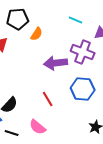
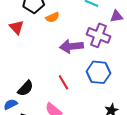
orange semicircle: (37, 34) -> (52, 17), turned 32

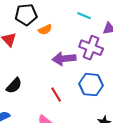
black semicircle: (25, 88) -> (14, 86), moved

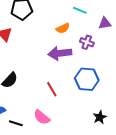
orange semicircle: (45, 30) -> (63, 28), moved
purple cross: (91, 48) -> (87, 42), size x0.6

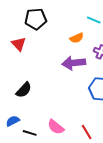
red line: (52, 89) -> (87, 132), moved

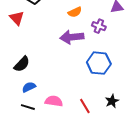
blue semicircle: (13, 121) -> (29, 87), moved
pink semicircle: (56, 127) -> (54, 101), turned 150

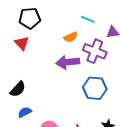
red triangle: (17, 18) -> (22, 43), moved
purple cross: (99, 26) -> (95, 51), size x1.6

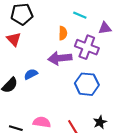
orange semicircle: (71, 37) -> (63, 33), turned -64
blue semicircle: (25, 112) -> (31, 74), moved

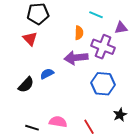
black star: (100, 122) -> (120, 115), moved

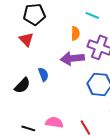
blue semicircle: (47, 74) -> (43, 74), turned 96

